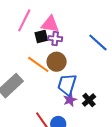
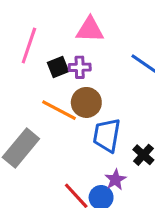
pink triangle: (50, 24) -> (90, 30), moved
purple star: (70, 100) -> (115, 180), moved

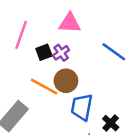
purple cross: (80, 67) -> (61, 53), turned -35

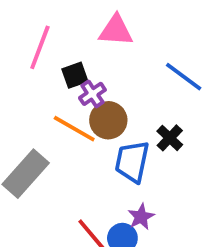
purple cross: (61, 53) -> (92, 94), moved
black cross: (111, 123) -> (170, 138), moved

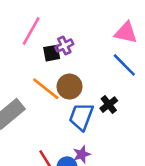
pink triangle: (116, 30) -> (126, 33), moved
purple cross: (92, 94) -> (64, 46), moved

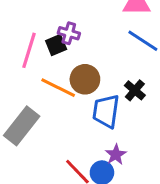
pink line: (31, 31) -> (29, 50), moved
purple cross: (64, 46) -> (69, 33), turned -36

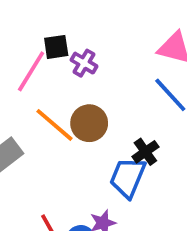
black square: (56, 45) -> (56, 47), moved
blue trapezoid: (106, 111) -> (128, 177), moved

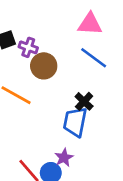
brown circle: (89, 123) -> (44, 66), moved

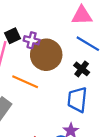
brown circle: (44, 66) -> (46, 55), size x1.4
black cross: (84, 101) -> (82, 69), moved

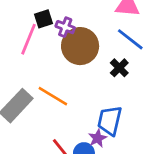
orange line: (25, 82) -> (53, 96), moved
blue trapezoid: (77, 100) -> (110, 121), moved

